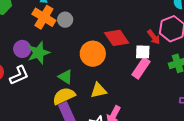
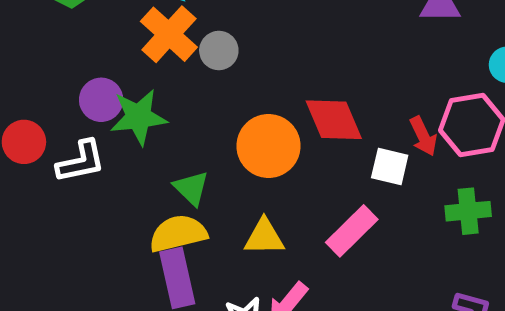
pink rectangle: (141, 68) -> (352, 231), moved

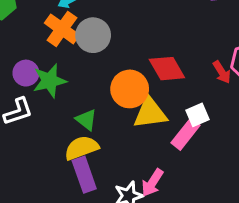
gray circle: (219, 50) -> (93, 35), size x1.5
white square: (390, 166) -> (198, 115), moved, turned -30
yellow triangle: (264, 237) -> (150, 113), moved, size x1.4

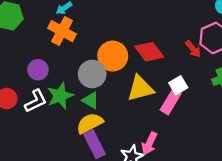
gray circle: (93, 35) -> (92, 74), moved
green star: (50, 81) -> (60, 96), moved
orange circle: (130, 89) -> (113, 56), moved

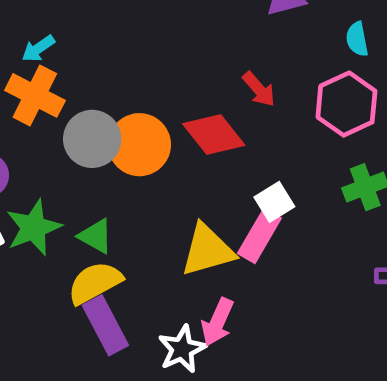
red arrow: (193, 49) -> (259, 89), moved
gray circle: (92, 74) -> (92, 139), moved
yellow triangle: (140, 89) -> (208, 250), moved

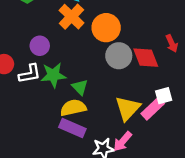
gray circle: (92, 139) -> (119, 56), moved
orange circle: (139, 145) -> (106, 28), moved
yellow triangle: (208, 250) -> (128, 108), turned -48
purple rectangle: (105, 325) -> (72, 128), turned -55

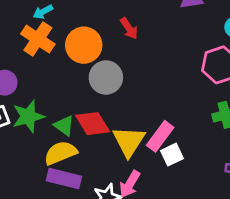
red arrow: (172, 43) -> (129, 28), moved
red diamond: (146, 58) -> (93, 124), moved
white square: (164, 96) -> (172, 155), moved

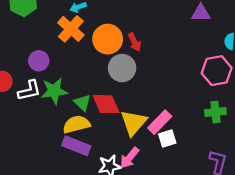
red arrow: (129, 28) -> (135, 42), moved

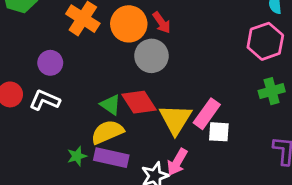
white L-shape: (29, 90) -> (45, 100), turned -135
green star: (54, 91) -> (77, 156), moved, size x0.6
white square: (167, 138) -> (219, 132), turned 30

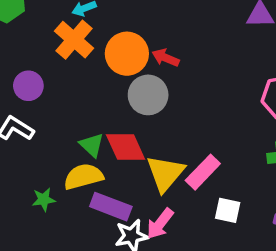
red arrow: (162, 23) -> (166, 58), turned 140
white square: (219, 132) -> (228, 210), moved
purple rectangle: (111, 158) -> (111, 207), moved

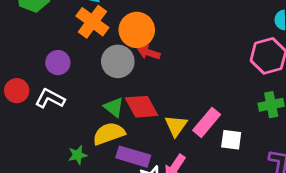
red arrow: (166, 58) -> (149, 53), moved
gray circle: (148, 95) -> (118, 61), moved
yellow triangle: (165, 173) -> (176, 126), size x0.7
white square: (228, 210) -> (231, 140), moved

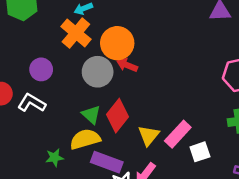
red diamond: (142, 107) -> (117, 116), turned 64
white square: (231, 140) -> (200, 152), turned -30

